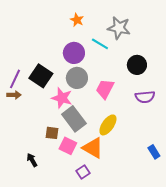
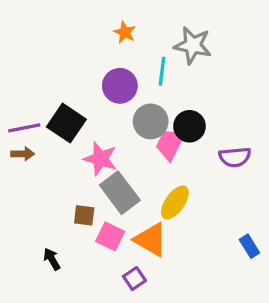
cyan line: (100, 44) -> (162, 71), turned 66
black circle: (137, 65) -> (189, 126), moved
gray circle: (77, 78) -> (151, 121), moved
purple line: (15, 79) -> (24, 128), turned 54

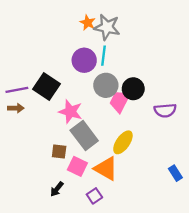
gray star: (193, 45) -> (107, 27), moved
cyan line: (162, 71) -> (104, 56), moved
black arrow: (52, 259) -> (57, 189), moved, turned -112

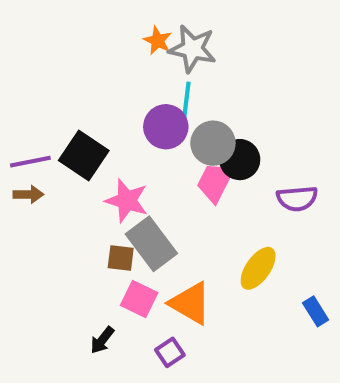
purple circle: (84, 60) -> (166, 127), moved
gray circle: (106, 85) -> (213, 143), moved
yellow ellipse: (123, 142) -> (258, 268), moved
brown square: (59, 151) -> (121, 258), moved

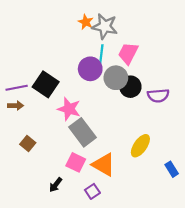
pink trapezoid: (215, 182) -> (128, 53), moved
purple semicircle: (297, 199) -> (158, 96), moved
brown square: (121, 258) -> (28, 143), moved, turned 32

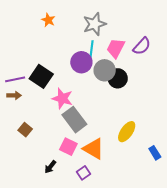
orange star: (86, 22) -> (48, 20), moved
gray star: (105, 26) -> (95, 24), turned -30
purple semicircle: (158, 96) -> (142, 46), moved, turned -42

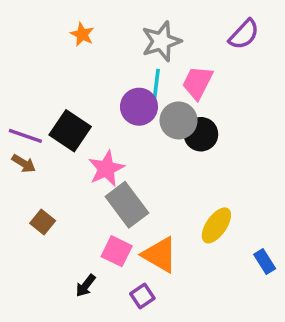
purple semicircle: (142, 46) -> (244, 34), moved
purple line: (15, 79) -> (25, 136), turned 30
brown arrow: (14, 95) -> (24, 163), turned 32
pink star: (62, 98) -> (106, 169), turned 30

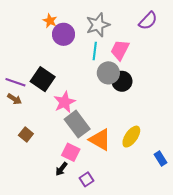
purple circle: (139, 107) -> (63, 34), moved
orange triangle: (160, 255) -> (100, 140), moved
black arrow: (86, 286) -> (61, 169), moved

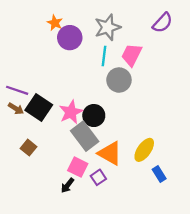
black square: (43, 79) -> (39, 107), moved
black circle: (122, 81) -> (94, 116), moved
blue rectangle: (161, 158) -> (159, 174), moved
purple square: (86, 179) -> (98, 177), moved

